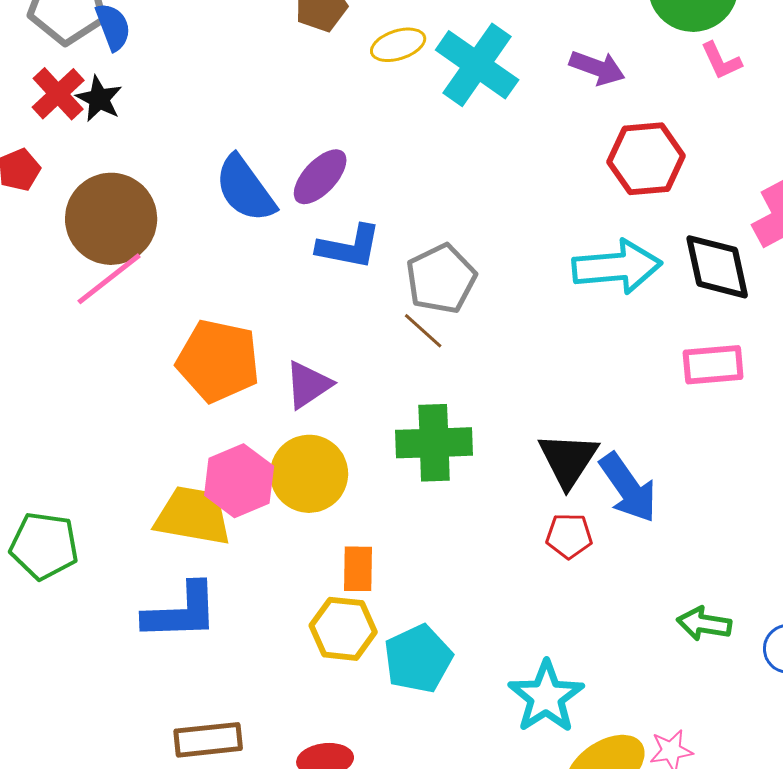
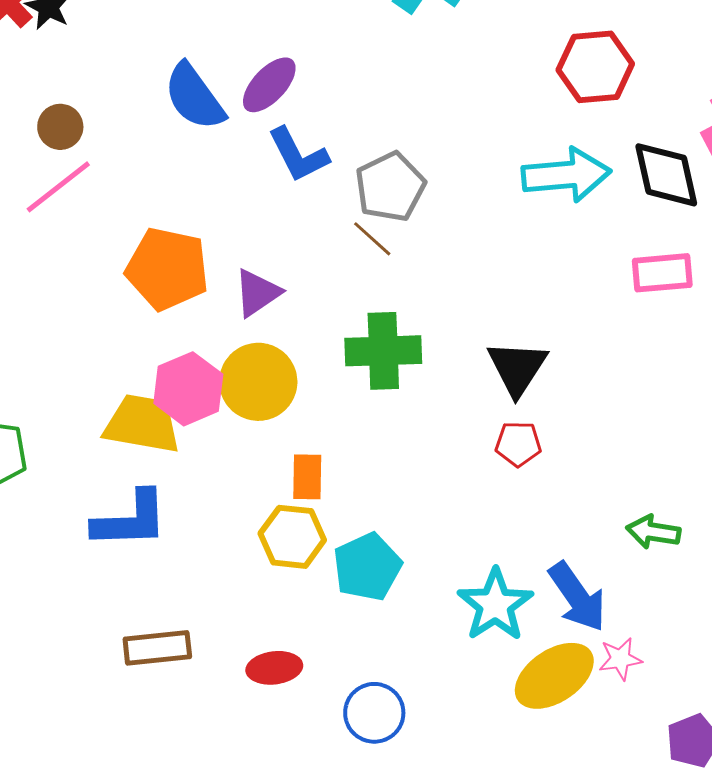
brown circle: (111, 219) -> (60, 127), size x0.5
blue L-shape: (349, 247) -> (298, 155), turned 52
blue arrow: (628, 488) -> (577, 597), moved

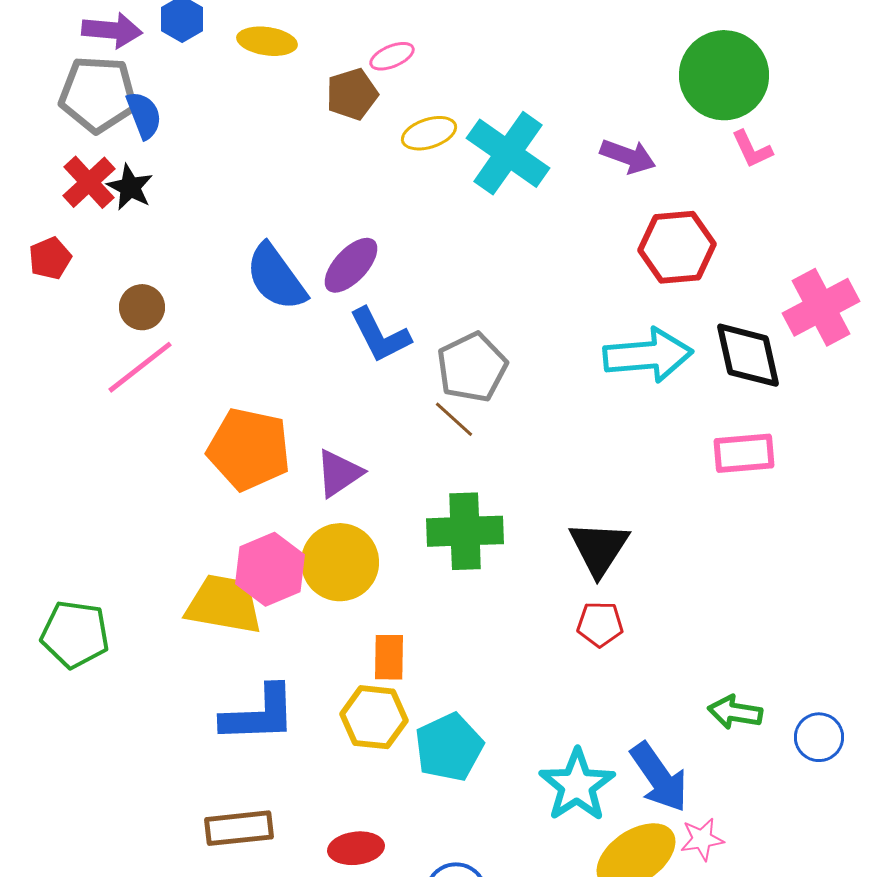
blue L-shape: (130, 520) -> (259, 714), moved

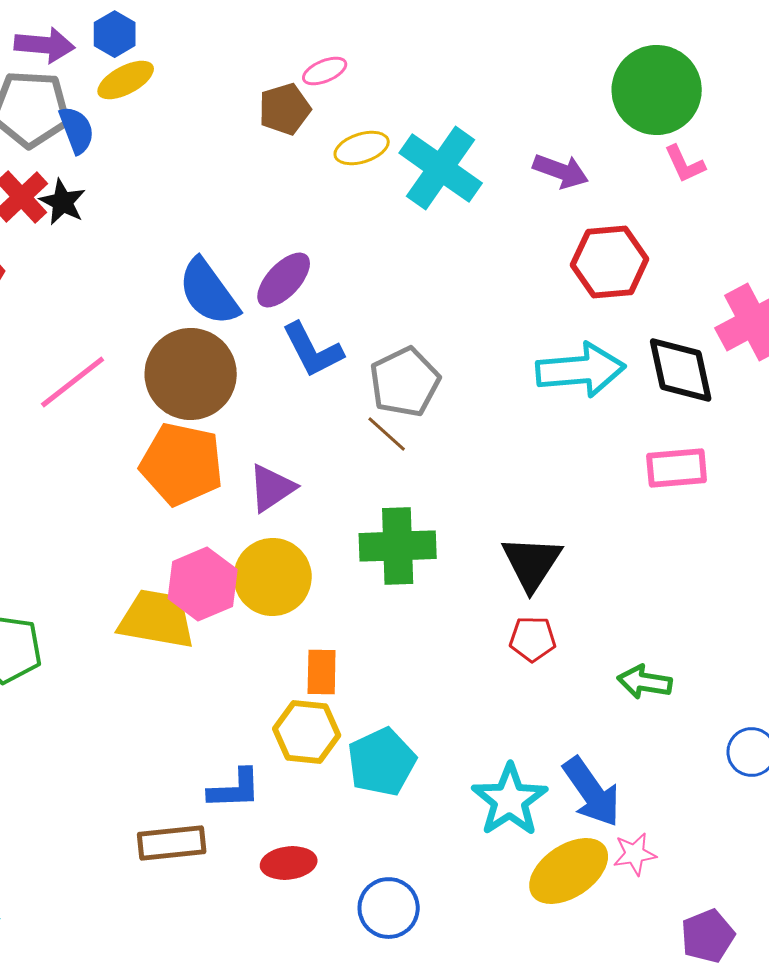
yellow ellipse: (267, 41) -> (126, 80), moved, turned -36
brown circle: (142, 307) -> (191, 374), moved, size x2.0
green arrow: (735, 712) -> (645, 682), moved
blue L-shape: (259, 714) -> (235, 789), moved, size x0.7

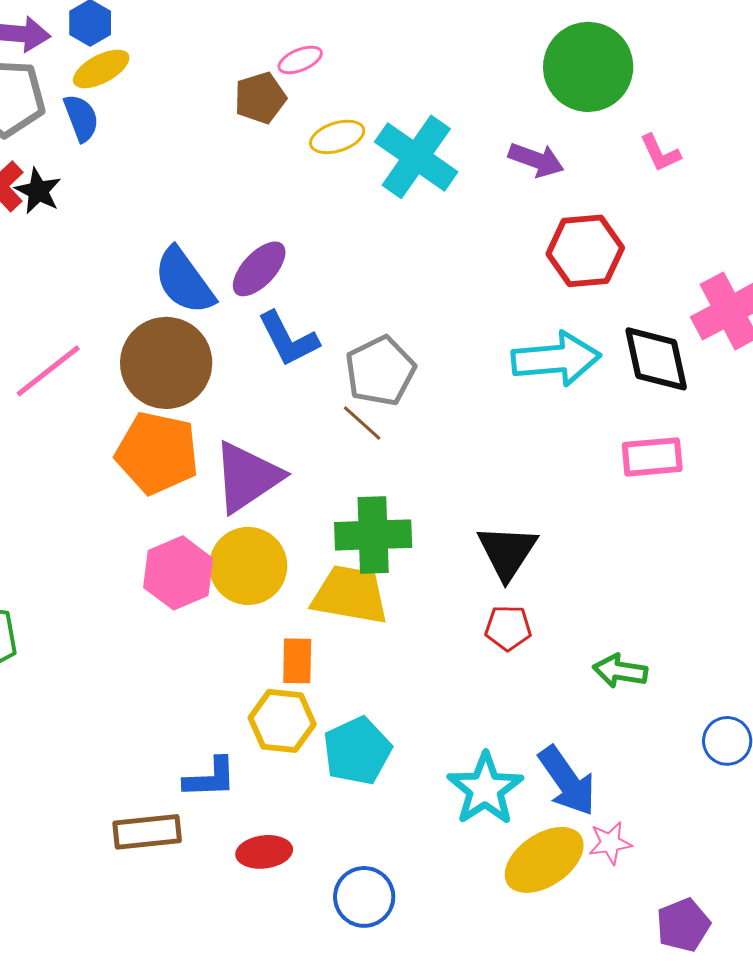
green circle: (657, 90) -> (588, 67), moved
blue semicircle: (77, 130) -> (81, 118), moved
purple triangle: (272, 488) -> (247, 477), size x1.5
yellow trapezoid: (157, 619) -> (350, 595), moved

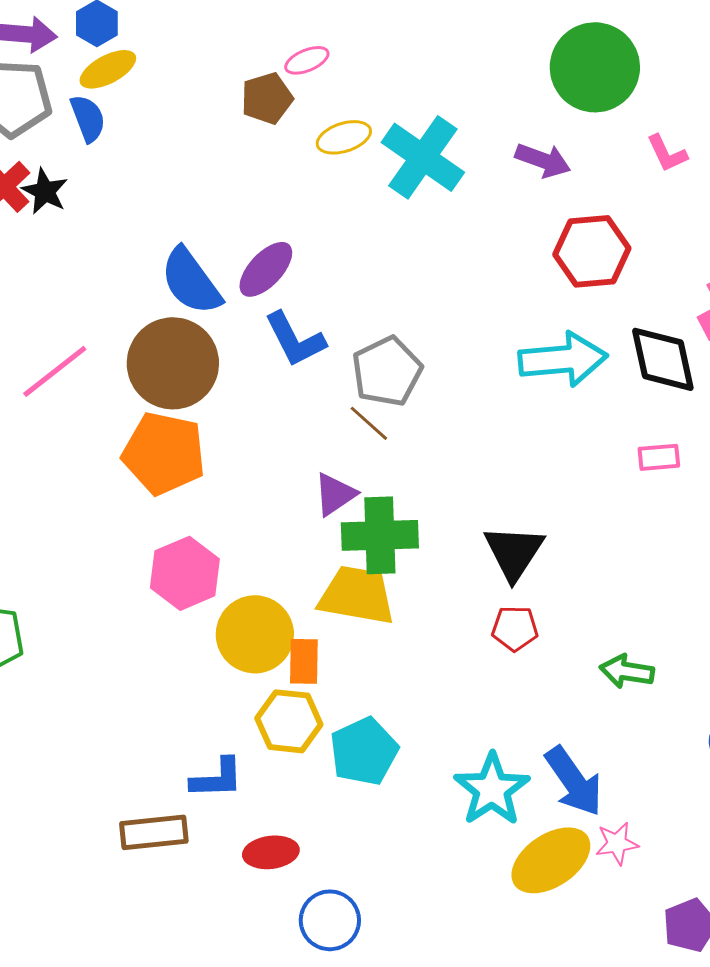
pink rectangle: (652, 457) -> (659, 457), size x0.7
purple triangle: (247, 477) -> (335, 494), moved, size x0.6
yellow circle: (248, 566) -> (255, 634), moved
blue circle: (364, 897) -> (330, 920), moved

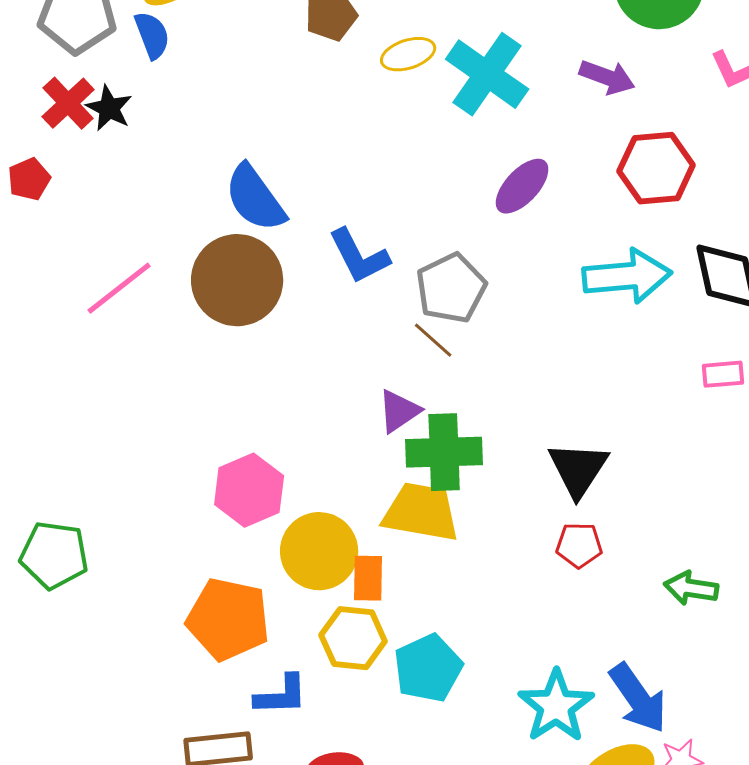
purple ellipse: (266, 269) -> (522, 186), moved
orange pentagon: (164, 453) -> (228, 619), moved

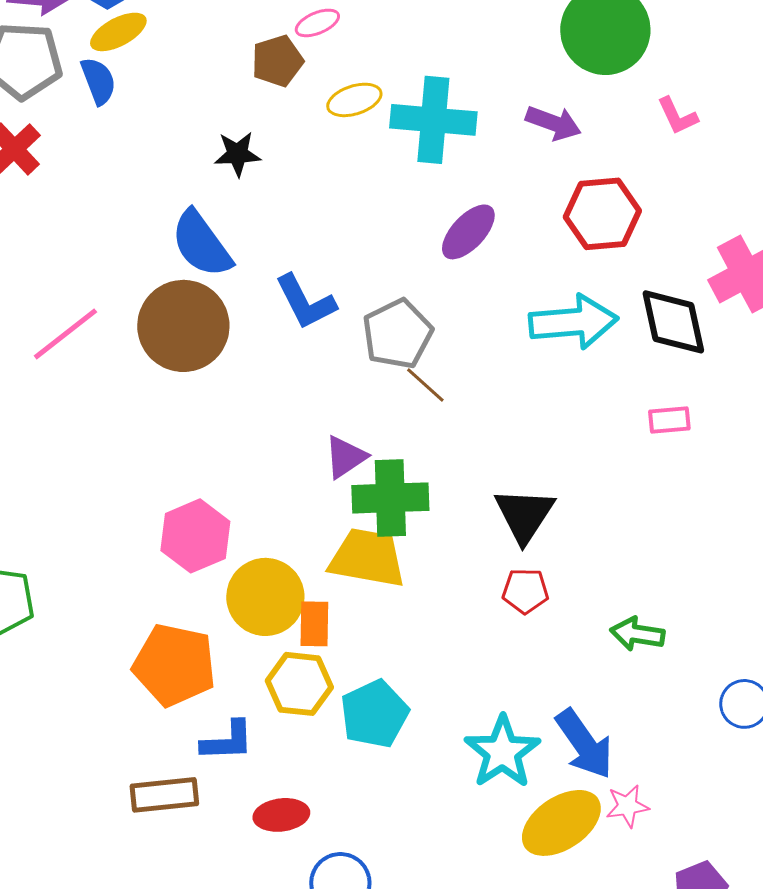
cyan cross: (487, 74) -> (433, 120), turned -30
black star: (109, 108) -> (237, 154), moved, turned -30
brown line: (433, 340) -> (425, 385), moved

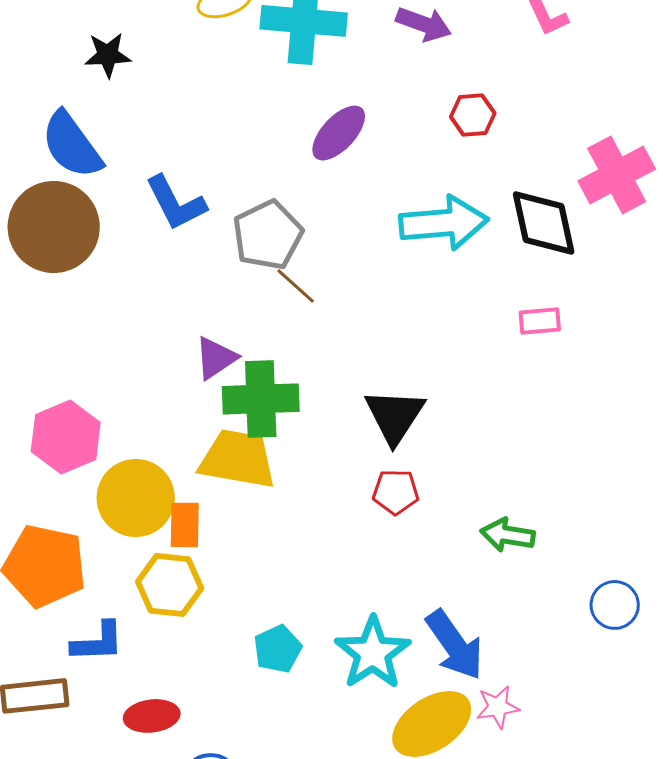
red hexagon: (602, 214) -> (473, 115), size x0.6
cyan pentagon: (374, 714) -> (278, 649), moved, size x0.7

